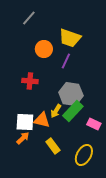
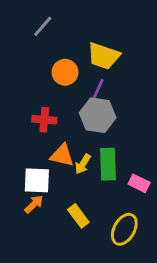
gray hexagon: (71, 94) -> (98, 115), moved
green rectangle: (73, 111) -> (108, 164), turned -45
orange triangle: (42, 120) -> (62, 155), moved

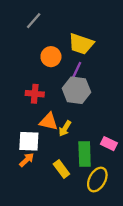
green rectangle: (108, 164) -> (85, 154), moved

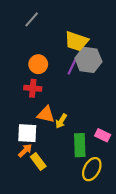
orange circle: (51, 57) -> (38, 64), moved
gray hexagon: (76, 90) -> (88, 60), moved
yellow rectangle: (61, 169) -> (38, 161), moved

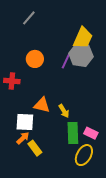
yellow trapezoid: (76, 41) -> (83, 38), moved, turned -85
red cross: (33, 88) -> (12, 81), moved
yellow arrow: (61, 121) -> (64, 111), moved, turned -64
pink rectangle: (103, 135) -> (91, 133), moved

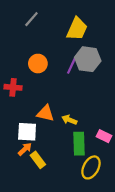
yellow trapezoid: (83, 38) -> (77, 29), moved
yellow arrow: (64, 111) -> (69, 120), turned 144
pink rectangle: (91, 133) -> (104, 136), moved

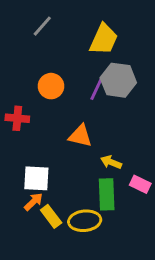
orange triangle: (45, 113) -> (80, 136), moved
yellow arrow: (69, 120) -> (111, 162), moved
yellow ellipse: (91, 167) -> (85, 221), moved, turned 55

